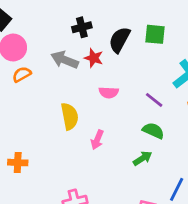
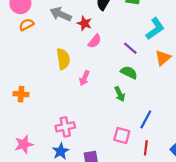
red star: (94, 58) -> (84, 23), moved
pink semicircle: (109, 92) -> (95, 41), turned -56
green arrow: (143, 158) -> (120, 94), turned 96

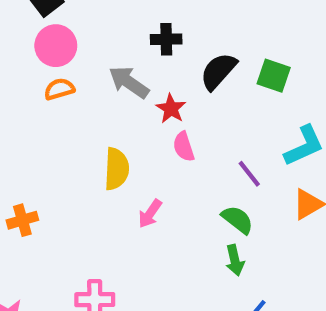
pink semicircle: (95, 41) -> (184, 147), turned 112
orange cross: (21, 94) -> (22, 220), turned -32
green arrow: (120, 94) -> (235, 260), moved

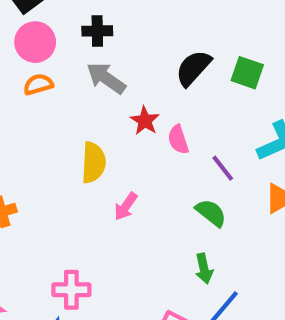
black cross: (166, 39) -> (97, 31), moved
red star: (171, 109) -> (145, 121), moved
pink semicircle: (184, 147) -> (178, 140), moved
green arrow: (235, 260) -> (204, 269), moved

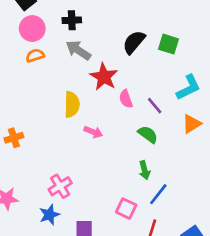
red star: (145, 121) -> (104, 77), size x1.5
pink semicircle: (178, 140) -> (126, 99), moved
pink arrow: (126, 206) -> (93, 132), turned -102
pink cross: (71, 290) -> (60, 186), turned -30

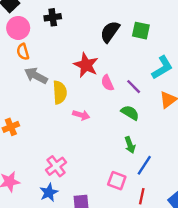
gray arrow: (78, 50) -> (36, 76), moved
orange semicircle: (35, 56) -> (23, 52), turned -84

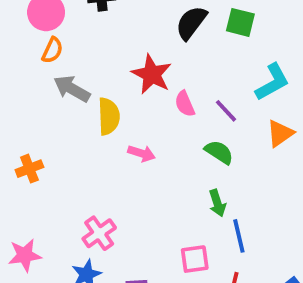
orange semicircle: (23, 52) -> (52, 50), turned -140
blue line: (144, 165) -> (239, 236), turned -48
pink square: (117, 181) -> (195, 259), turned -30

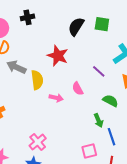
pink semicircle: (185, 104) -> (78, 89), moved
green semicircle: (219, 152) -> (110, 101), moved

